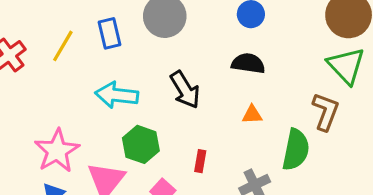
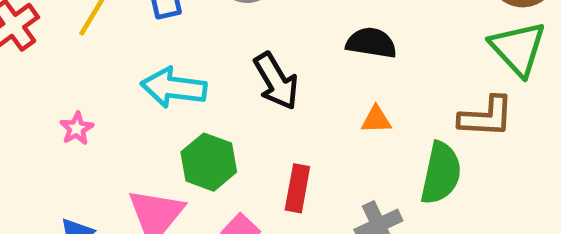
brown L-shape: (326, 112) -> (486, 117), turned 72
pink star: (57, 151) -> (77, 128), moved, size x0.5
red rectangle: (200, 161) -> (297, 188), size x1.4

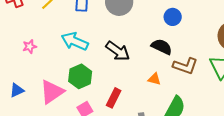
black arrow: (276, 81) -> (118, 51), turned -40
brown L-shape: (486, 117) -> (185, 66), moved

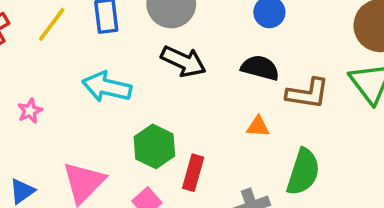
black arrow: (118, 51) -> (183, 61), moved
green hexagon: (80, 76) -> (154, 146), moved

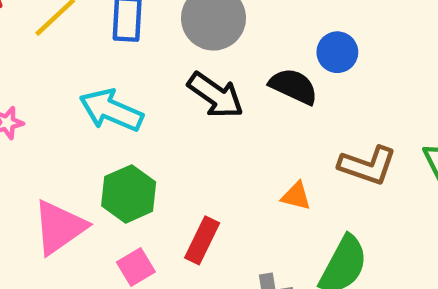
black semicircle: (260, 68) -> (294, 86), moved
green hexagon: (154, 146) -> (129, 194), moved

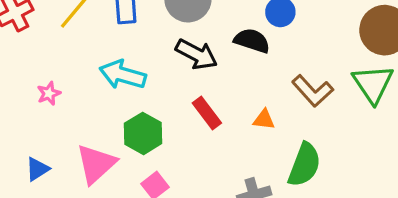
brown L-shape: (368, 165) -> (313, 91), turned 36
red rectangle: (202, 240) -> (207, 113), moved, turned -56

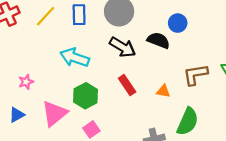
brown L-shape: (313, 91) -> (195, 75), turned 120
pink star: (49, 93) -> (26, 82), moved

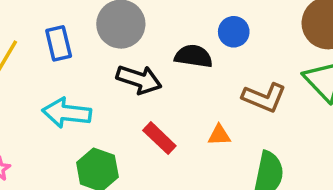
blue circle: (178, 23) -> (234, 32), moved
brown L-shape: (195, 75) -> (264, 97), turned -136

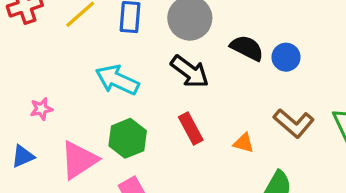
black semicircle: (194, 56) -> (247, 48), moved

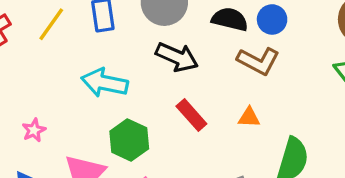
brown L-shape: (294, 123) -> (258, 61), moved

